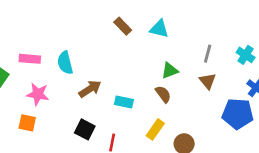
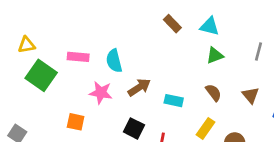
green triangle: (170, 71) -> (215, 55), moved
brown triangle: (208, 81) -> (251, 95), moved
pink star: (38, 94) -> (101, 93), moved

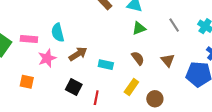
gray line: (259, 52) -> (174, 25), turned -48
pink rectangle: (78, 57) -> (29, 39), moved
pink star: (101, 93) -> (47, 58), turned -30

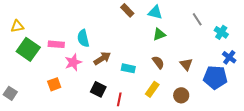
gray line: (174, 25) -> (197, 19), moved
orange square: (27, 82) -> (54, 84), turned -32
brown circle: (155, 99) -> (181, 95), moved

